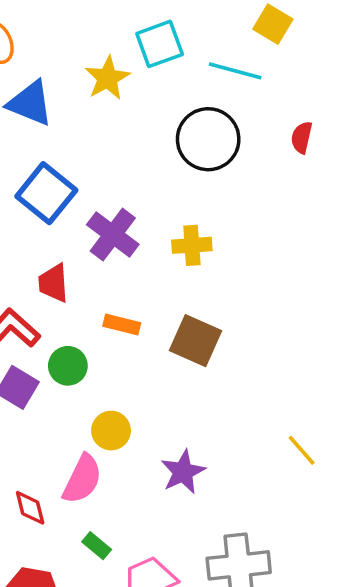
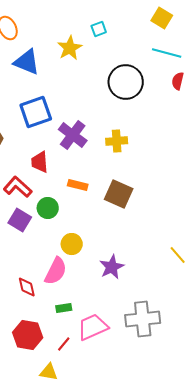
cyan square: (160, 44) -> (99, 29), size x0.6
cyan line: (235, 71) -> (167, 53), moved
blue square: (46, 193) -> (36, 112), turned 32
green rectangle: (97, 546) -> (64, 308), turned -49

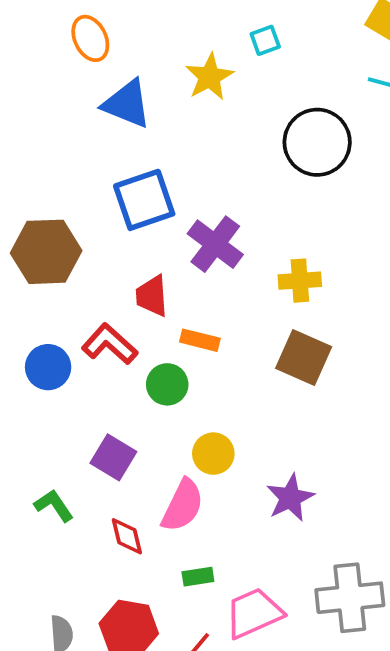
yellow cross: (117, 141) -> (300, 281), moved
orange rectangle: (78, 185) -> (200, 340), moved
purple square: (20, 220) -> (113, 457), moved

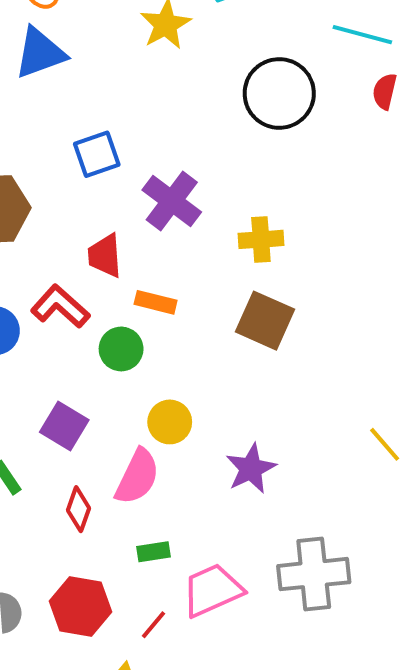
blue triangle: (127, 104) -> (40, 53), moved, turned -42
blue square: (144, 200) -> (97, 154), size x0.7
red diamond: (127, 536) -> (78, 509), turned 33

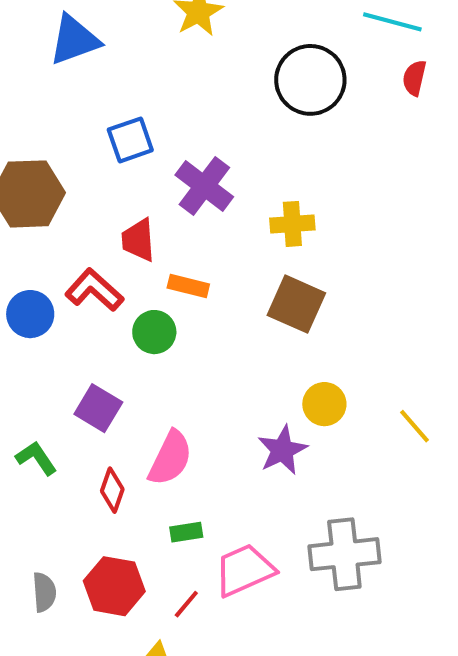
yellow circle: (170, 422) -> (324, 404), moved

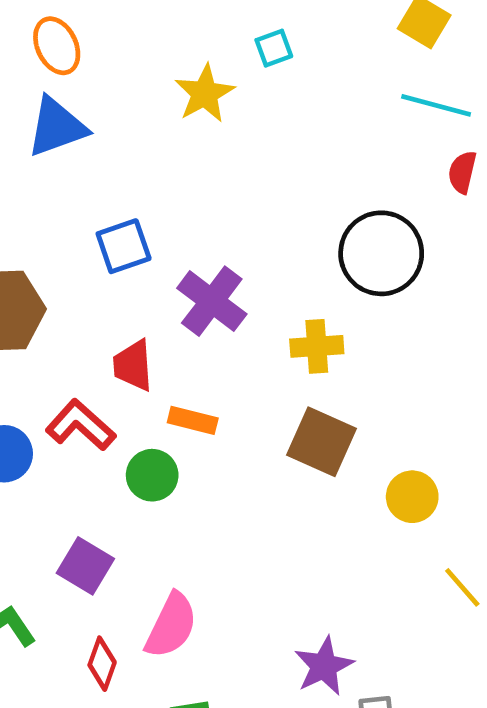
black circle: (310, 80) -> (381, 253), moved
yellow circle: (324, 404) -> (412, 497), moved
purple star: (282, 450) -> (324, 666), moved

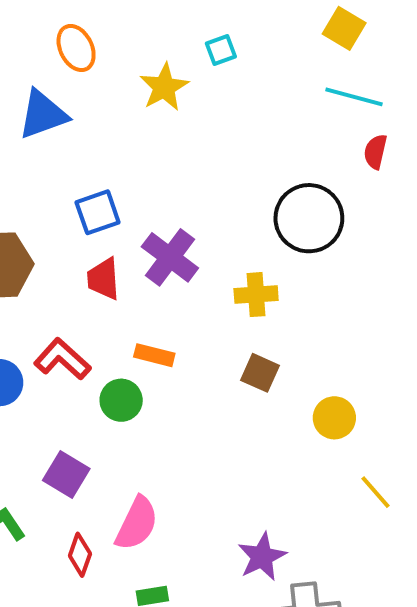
orange ellipse: (57, 46) -> (76, 48), moved
red trapezoid: (133, 365) -> (103, 279), moved
brown square: (322, 442) -> (260, 373), size x0.7

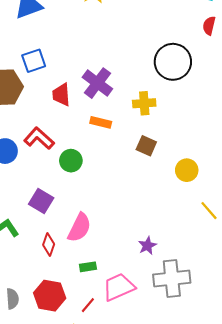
blue square: (98, 212) -> (34, 61), moved
orange rectangle: (154, 355) -> (101, 122), moved
purple star: (262, 557) -> (147, 246), size x0.7

